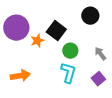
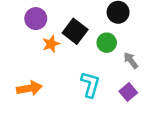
purple circle: (16, 28) -> (36, 19), moved, size x0.7
green circle: (70, 51) -> (107, 43), moved

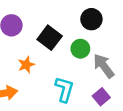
orange star: (51, 44) -> (26, 65), moved
gray arrow: (131, 60) -> (104, 66), size x1.5

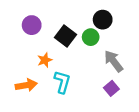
green circle: (80, 49) -> (91, 37), moved
cyan L-shape: (64, 89) -> (62, 82), moved

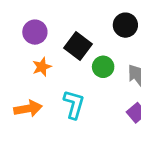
green circle: (91, 37) -> (103, 67), moved
orange star: (45, 60) -> (42, 67), moved

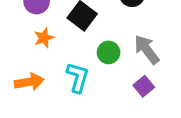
green circle: (103, 67) -> (109, 52), moved

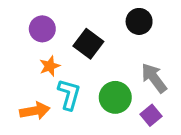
green circle: (109, 52) -> (115, 97), moved, size x1.4
cyan L-shape: (78, 77) -> (69, 94), moved

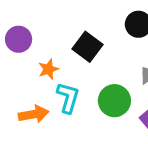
purple circle: (42, 29) -> (19, 39), moved

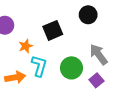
black square: (87, 47) -> (53, 30), turned 30

